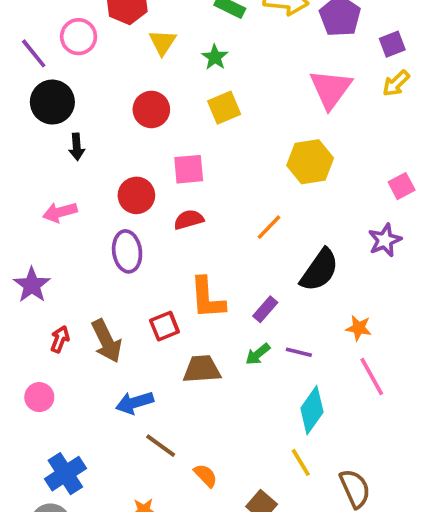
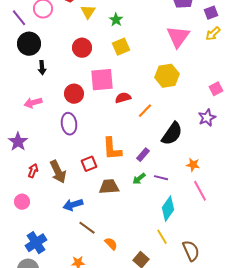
pink square: (189, 169) -> (102, 80), size x1.4
red semicircle: (189, 220) -> (123, 98), moved

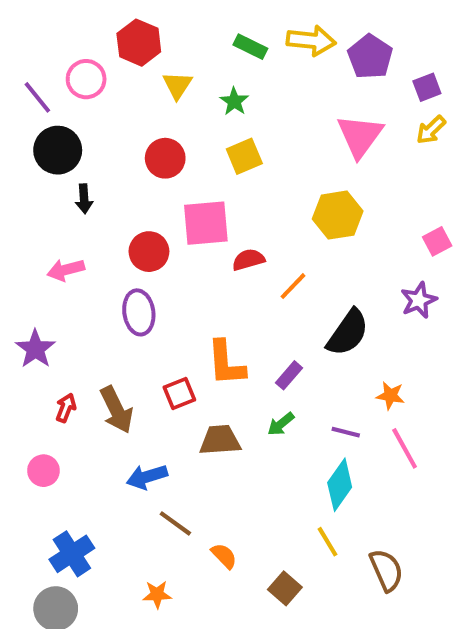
purple line: (161, 178) -> (346, 432), moved

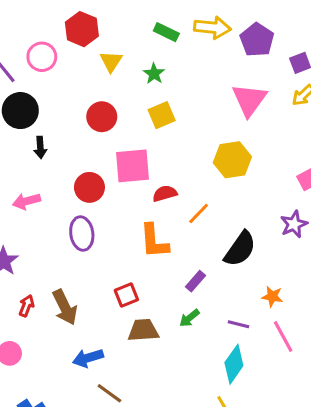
orange L-shape: (226, 363) -> (154, 241), moved
red square: (179, 394) -> (126, 295), moved

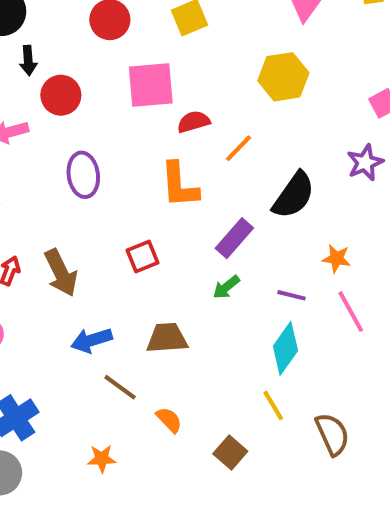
red circle: (89, 187) -> (61, 95), moved
purple rectangle: (196, 281) -> (234, 238), size x1.4
brown trapezoid: (143, 330) -> (167, 338), moved

